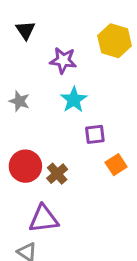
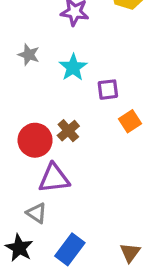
cyan star: (74, 100) -> (73, 67), moved
red circle: (25, 166) -> (35, 140), moved

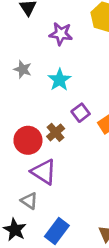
purple square: (108, 90) -> (81, 113), moved, turned -30
purple triangle: (54, 178) -> (44, 172), turned 40

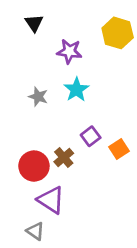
gray star: (23, 69) -> (38, 97), moved
cyan star: (60, 80) -> (76, 90), moved

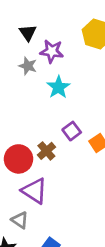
black triangle: (34, 23) -> (28, 33), moved
gray star: (38, 97) -> (28, 66), moved

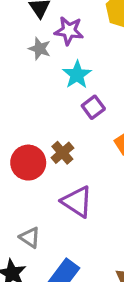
purple square: (72, 131) -> (93, 107), moved
purple triangle: (34, 191) -> (77, 202), moved

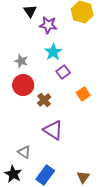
gray star: (40, 49) -> (21, 61), moved
red circle: (28, 163) -> (23, 85), moved

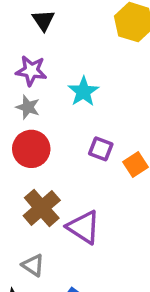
purple star: (48, 25) -> (31, 71), moved
purple square: (63, 72) -> (101, 149), moved, turned -32
brown cross: (44, 100) -> (42, 208), moved, size x1.5

